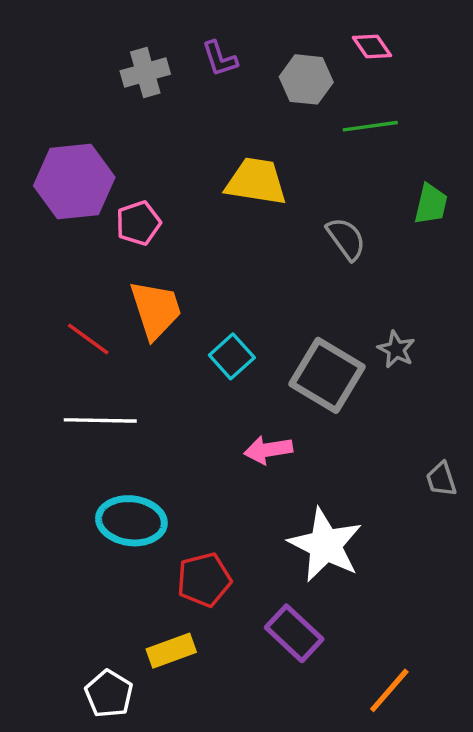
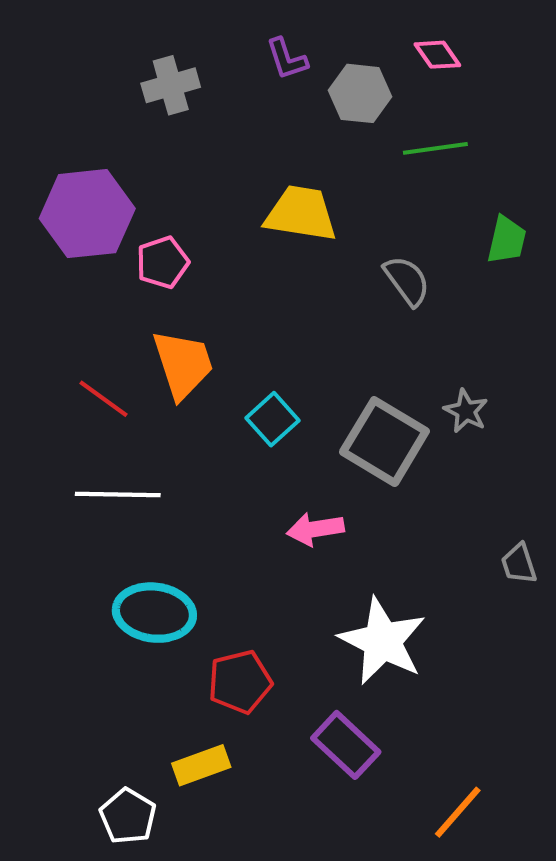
purple L-shape: (220, 59) -> (287, 59), moved

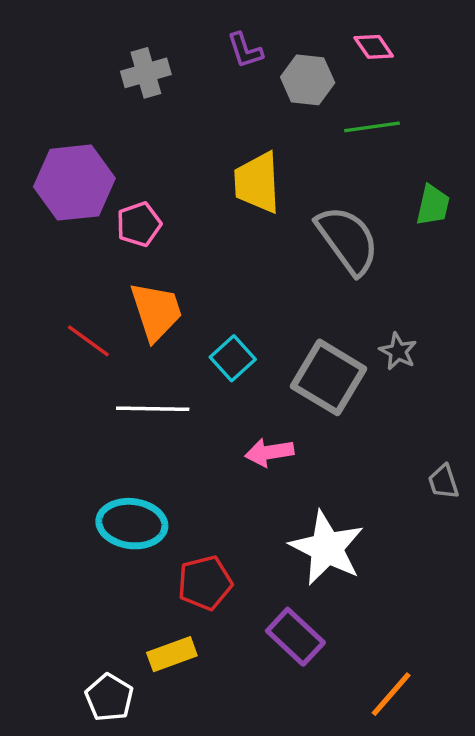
yellow trapezoid: (301, 214) -> (257, 183), turned -102
gray semicircle: (407, 281) -> (348, 240), size x1.6
white line: (118, 494) -> (153, 409), moved

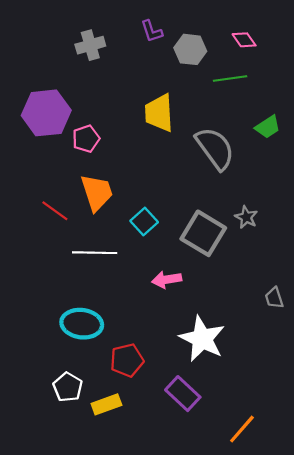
pink diamond: (374, 47) -> (244, 40), moved
green trapezoid: (433, 205) -> (268, 127), turned 44
white pentagon: (109, 698) -> (68, 387), moved

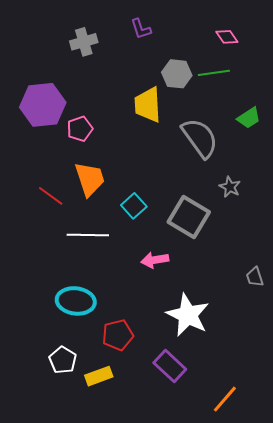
gray hexagon: (190, 49) -> (177, 74), moved
gray star: (246, 217) -> (230, 187), moved

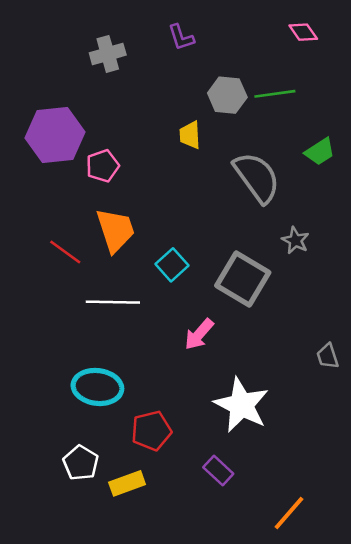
pink diamond: (227, 37) -> (303, 32), moved
yellow trapezoid: (148, 105) -> (190, 135), size x0.6
pink arrow: (155, 260) -> (199, 334), turned -40
purple rectangle: (170, 366) -> (218, 471), size x0.7

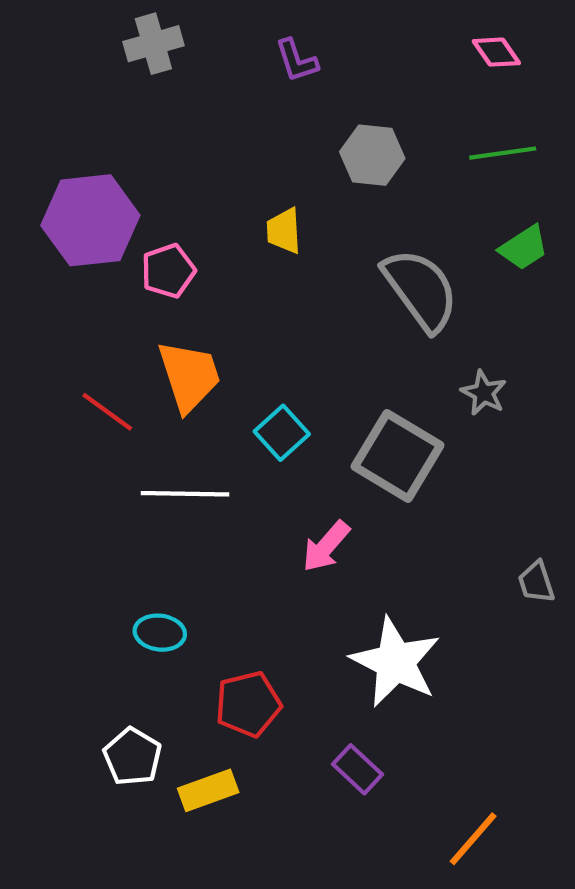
gray cross: (108, 54) -> (153, 44), moved
green line: (275, 94) -> (503, 153), moved
yellow trapezoid: (190, 135) -> (284, 231), moved
cyan ellipse: (97, 387) -> (160, 633), size x0.6

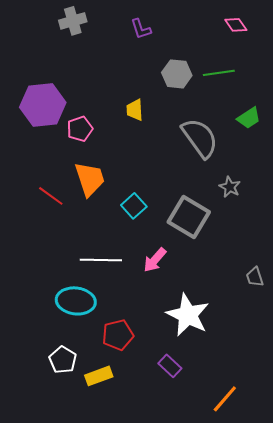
green line: (503, 153) -> (219, 73), moved
white line: (185, 494) -> (101, 260), moved
cyan ellipse: (160, 633) -> (76, 301), size x1.6

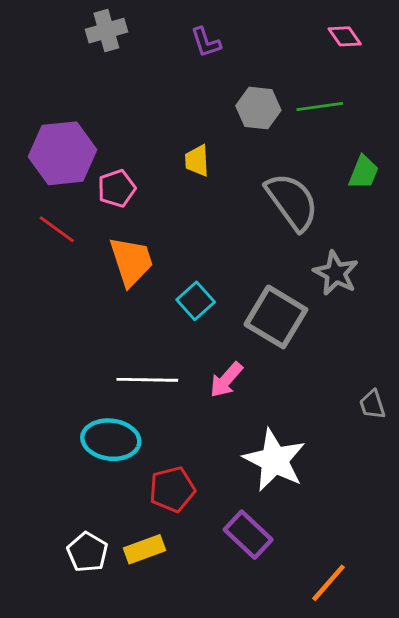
green trapezoid: (249, 118) -> (364, 172), turned -35
gray star: (230, 187) -> (336, 273), size x1.4
red line: (51, 196) -> (57, 229), moved
white pentagon: (63, 360) -> (87, 552), moved
purple rectangle: (170, 366) -> (248, 535), size x1.4

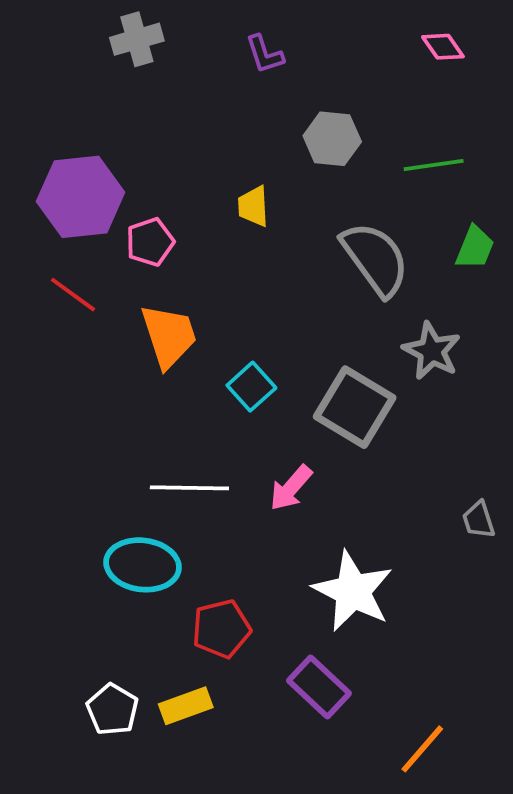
green line: (320, 107) -> (434, 165), moved
green trapezoid: (364, 172) -> (475, 248), moved

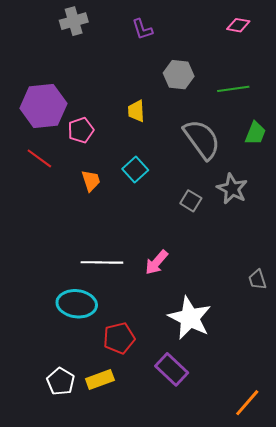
pink diamond: (443, 47) -> (238, 25), turned -45
orange trapezoid: (169, 336) -> (91, 181), size x0.6
cyan square: (251, 387) -> (135, 170), moved
gray square: (355, 407) -> (191, 201), moved, size x0.5
orange line: (422, 749) -> (247, 403), moved

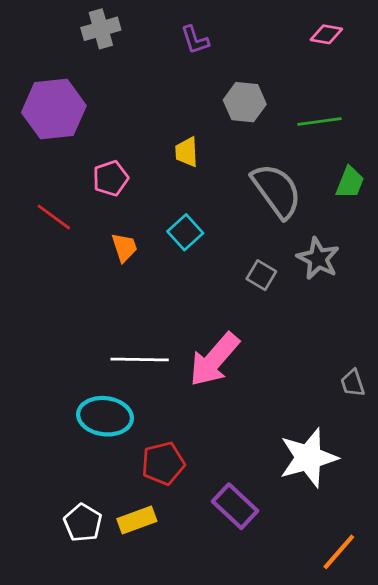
purple hexagon: (43, 106) -> (54, 109), moved
pink arrow: (156, 262) -> (214, 360), size x1.6
white star: (190, 318) -> (308, 458), moved, turned 30

